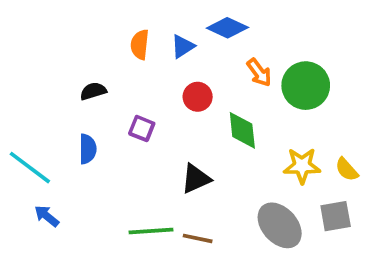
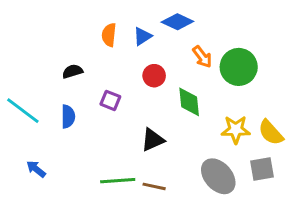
cyan line: (30, 168) -> (23, 111), moved
yellow semicircle: (347, 169) -> (271, 133), size x1.4

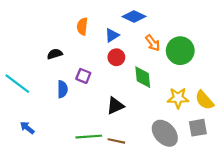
blue triangle: (142, 36) -> (112, 35), moved
blue semicircle: (68, 116) -> (62, 89), moved

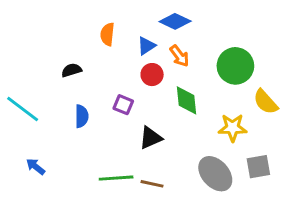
orange arrow: (153, 43) -> (179, 56), moved
purple square: (83, 76) -> (123, 105), moved
yellow semicircle: (204, 100) -> (266, 102), moved

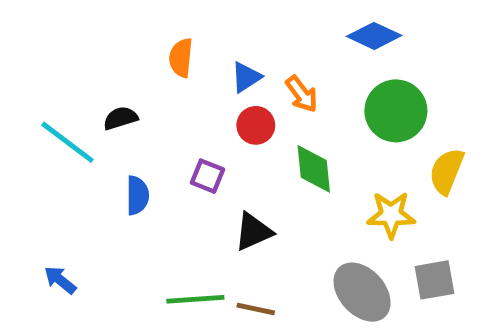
blue diamond: (175, 21) -> (374, 36), moved
yellow semicircle: (266, 102) -> (447, 171), turned 64
cyan line: (23, 109) -> (67, 142), moved

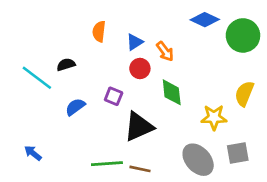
green circle: (396, 111) -> (243, 35), moved
blue semicircle: (137, 195) -> (75, 107), turned -126
black triangle: (253, 232) -> (139, 127), size x1.4

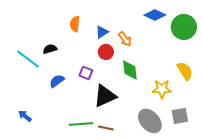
yellow semicircle: (244, 94) -> (185, 71), turned 126

